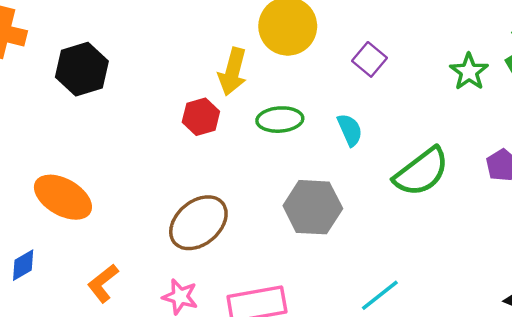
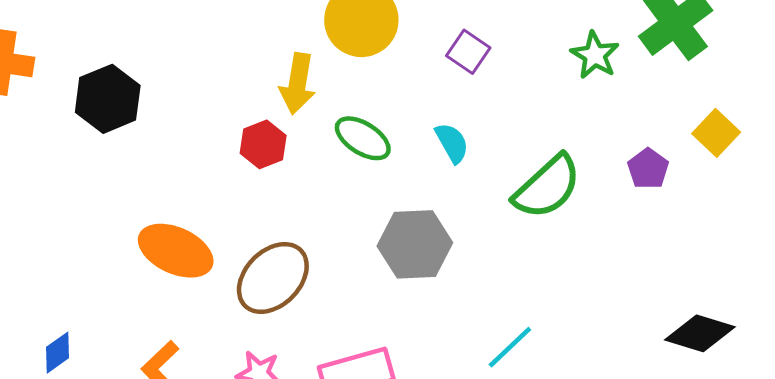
green ellipse: (280, 120) -> (363, 138), turned 42
orange ellipse: (63, 197) -> (176, 251), moved

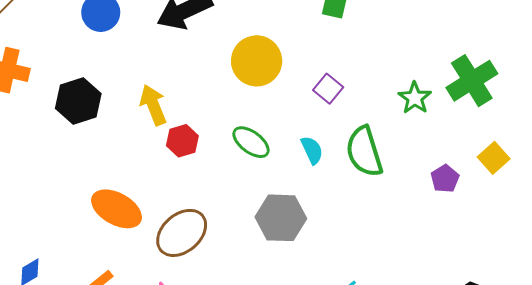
yellow arrow: (297, 84) -> (153, 105), moved, turned 144
green semicircle: (547, 187) -> (364, 152), moved, turned 111

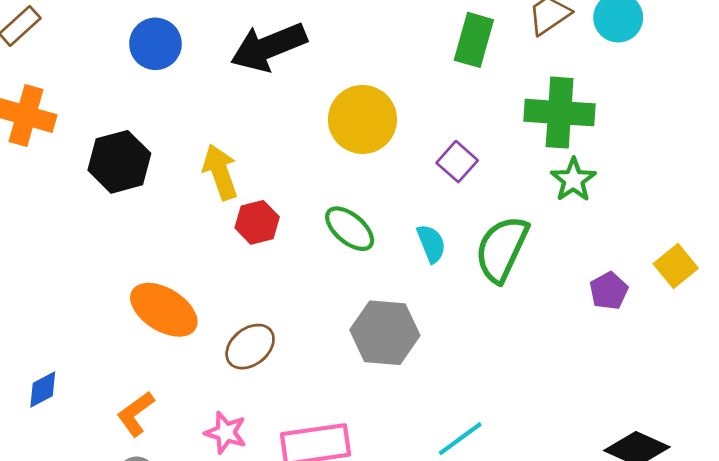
green cross: (472, 81) -> (560, 113), moved, turned 33
green semicircle: (364, 152) -> (502, 249), turned 39
brown ellipse: (182, 233) -> (250, 347), size x0.7

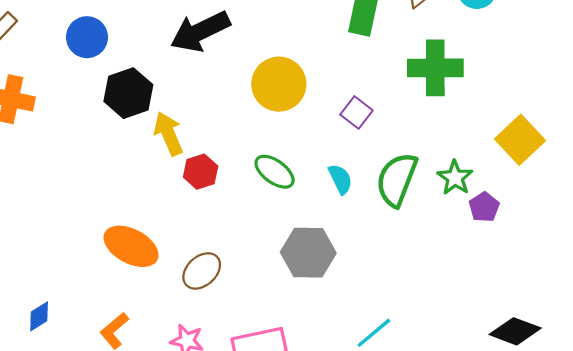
blue circle: (155, 44) -> (87, 37), moved
black hexagon: (119, 162) -> (128, 93), moved
green star: (573, 180) -> (455, 178), moved
yellow square: (676, 266) -> (520, 140), moved, size x1.4

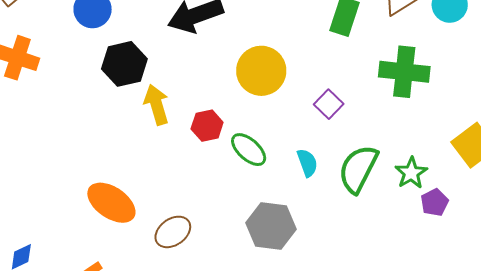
red hexagon: (201, 172) -> (207, 126), moved

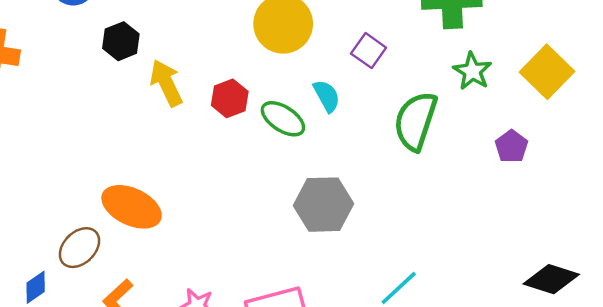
black hexagon: (124, 64) -> (121, 41), size x0.7
cyan semicircle: (307, 163) -> (327, 96), moved
green star: (411, 173) -> (472, 71), moved
brown ellipse: (173, 232) -> (79, 248), moved

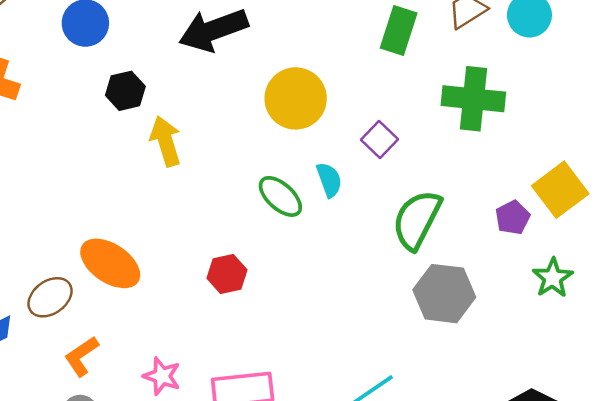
green star: (472, 71) -> (553, 278), moved
red hexagon: (230, 98) -> (227, 274), moved
purple pentagon: (511, 146) -> (513, 218), moved
gray hexagon: (324, 205) -> (444, 294), moved

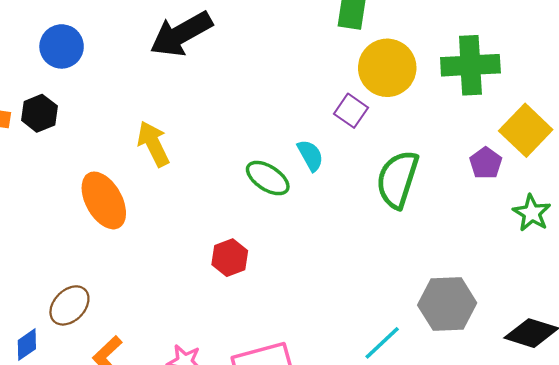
black hexagon: (125, 91) -> (39, 113), moved
yellow circle: (296, 98) -> (387, 68), moved
green cross: (473, 99) -> (470, 65), moved
orange ellipse: (110, 263) -> (104, 200), moved, turned 36
gray hexagon: (444, 294) -> (447, 304), moved

